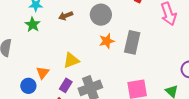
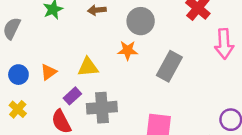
orange star: (107, 41) -> (128, 50), moved
blue circle: (28, 86) -> (18, 75), moved

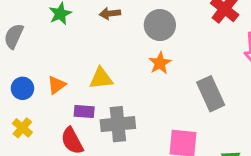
orange star: (128, 50) -> (160, 63), moved, turned -30
gray rectangle: (169, 66) -> (211, 94), moved, turned -52
purple rectangle: (72, 96) -> (84, 111), turned 48

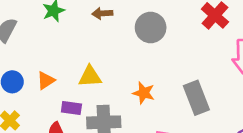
orange star: (160, 63) -> (144, 93), moved, turned -30

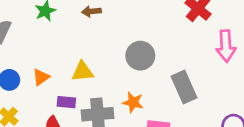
gray circle: (151, 28) -> (140, 56), moved
orange star: (144, 93) -> (133, 102), moved

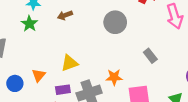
gray circle: (140, 56) -> (115, 22), moved
gray rectangle: (184, 87) -> (150, 56), size x0.6

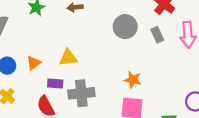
gray rectangle: (150, 56) -> (157, 35), moved
orange star: (114, 77) -> (133, 80), moved

